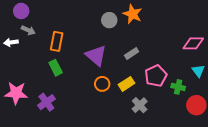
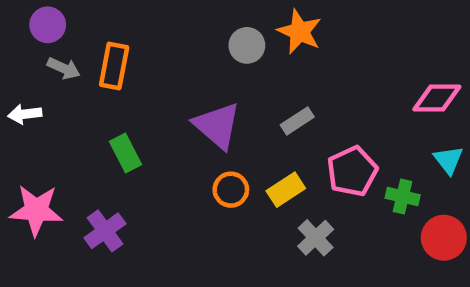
orange rectangle: (57, 41) -> (114, 66), moved
white arrow: (11, 42) -> (25, 114), moved

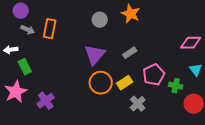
gray circle: (247, 45) -> (100, 20), moved
purple triangle: (217, 126) -> (95, 55), turned 30
green rectangle: (126, 153) -> (25, 67), moved
orange circle: (231, 190) -> (101, 83), size x1.5
pink star: (36, 210) -> (16, 92), turned -30

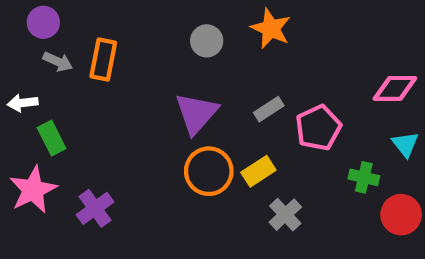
pink pentagon: (154, 75) -> (318, 128), moved

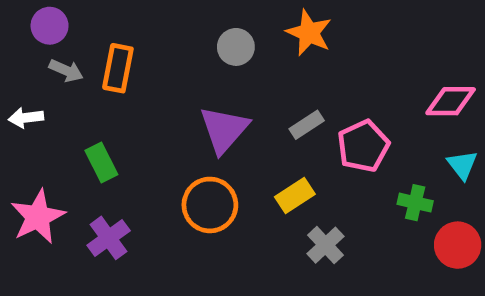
green rectangle: (52, 138) -> (101, 163), moved
orange circle: (209, 171) -> (210, 205), moved

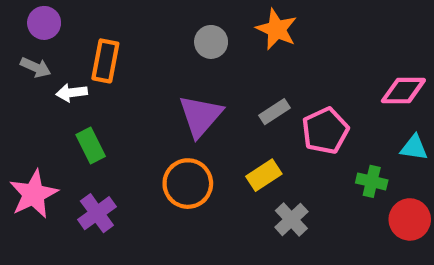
gray arrow: (66, 71) -> (36, 67), moved
white arrow: (26, 118) -> (72, 93), moved
cyan triangle: (462, 165) -> (414, 148), turned -44

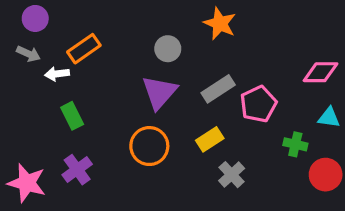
gray circle: (211, 42) -> (168, 49), moved
orange rectangle: (105, 61) -> (84, 49), turned 44
gray rectangle: (274, 112) -> (218, 89), size x1.4
pink star: (34, 194) -> (27, 183), moved, turned -30

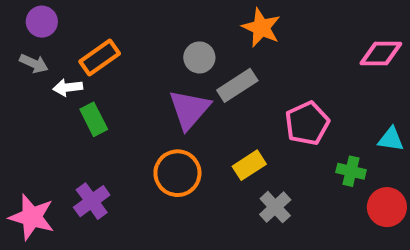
pink diamond: (321, 72) -> (381, 53), moved
gray rectangle: (218, 89) -> (237, 85), moved
green rectangle: (72, 116) -> (94, 119), moved

